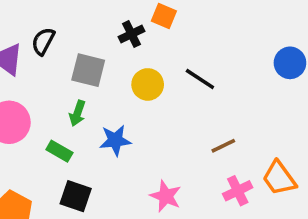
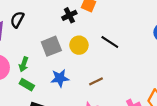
gray square: (88, 70) -> (51, 46), moved, turned -36
green arrow: (77, 113) -> (24, 64), moved
brown line: (223, 146) -> (96, 81), moved

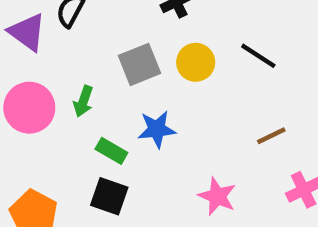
brown line: (96, 81) -> (271, 136), moved
green rectangle: (27, 85) -> (111, 151), moved

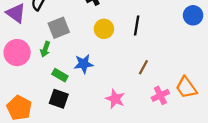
black line: (258, 56) -> (137, 25), turned 66
gray square: (139, 64) -> (59, 28), moved
brown line: (271, 136) -> (143, 67), turned -35

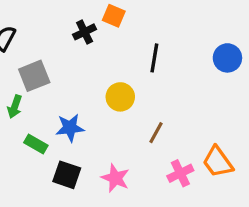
black line: (137, 25) -> (154, 58), moved
yellow circle: (104, 29) -> (120, 97), moved
black square: (59, 99) -> (67, 175), moved

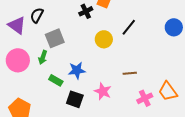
black line: (154, 58) -> (129, 27), turned 30
yellow circle: (120, 97) -> (104, 39), moved
brown line: (156, 133) -> (130, 73), turned 56
pink star: (115, 178) -> (103, 91), moved

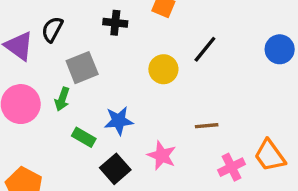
black cross: (86, 11) -> (115, 23), moved, turned 32
black square: (75, 99) -> (115, 169), turned 30

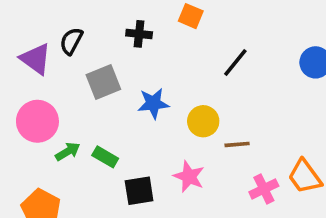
yellow circle: (163, 69) -> (203, 121), moved
green arrow: (62, 99) -> (68, 152), moved, turned -140
blue star: (119, 121) -> (153, 103), moved
black square: (115, 169) -> (139, 191), turned 32

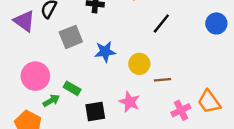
pink circle: (37, 121) -> (35, 76), moved
green arrow: (68, 152) -> (51, 101), moved

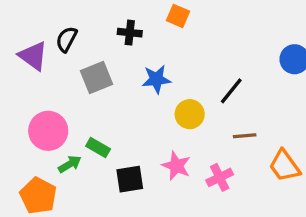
black line: (161, 23) -> (231, 91), moved
blue star: (105, 52) -> (156, 79), moved
brown line: (163, 80) -> (245, 136), moved
pink cross: (181, 110) -> (220, 177), moved

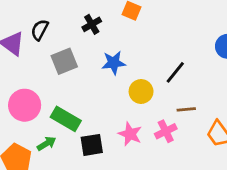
black cross: (130, 33) -> (92, 24), turned -36
green rectangle: (98, 147) -> (66, 119), size x1.5
green arrow: (70, 164) -> (47, 144), moved
pink cross: (220, 177) -> (166, 131), moved

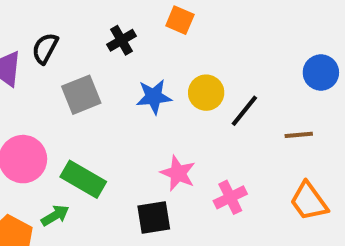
yellow circle: (141, 91) -> (206, 93), moved
brown line: (186, 109) -> (299, 135), moved
pink star: (130, 134) -> (178, 173), moved
black square: (92, 145) -> (154, 217), moved

